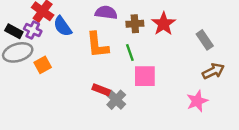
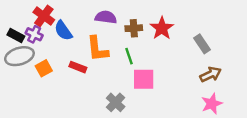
red rectangle: (101, 90) -> (78, 67), moved
pink star: (197, 101) -> (212, 104), moved

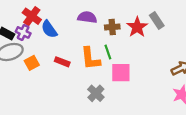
gray rectangle: (202, 44) -> (157, 20), moved
orange L-shape: (97, 49) -> (90, 59), moved

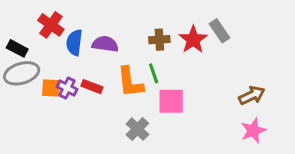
purple semicircle: (87, 17) -> (105, 44), moved
blue semicircle: (49, 29) -> (74, 43), turned 42
purple cross: (23, 32) -> (67, 88), moved
orange square: (32, 63) -> (51, 88), turned 32

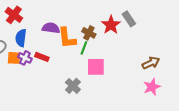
brown cross: (159, 40) -> (89, 33), moved, turned 32
blue semicircle: (74, 43) -> (21, 38), moved
green line: (154, 73) -> (84, 48), turned 40
orange L-shape: (130, 82) -> (67, 38), moved

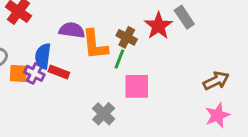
blue semicircle: (21, 38) -> (43, 56), moved

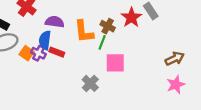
purple semicircle: (72, 30) -> (55, 22), moved
orange square: (18, 73) -> (27, 53), turned 32

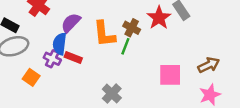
purple semicircle: (55, 22) -> (71, 23), turned -54
orange square: (27, 53) -> (31, 77), moved
pink square: (115, 63) -> (170, 75), moved

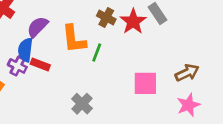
brown cross: (132, 28) -> (106, 17), moved

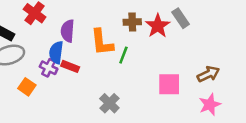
brown cross: (106, 17) -> (132, 22), turned -30
purple semicircle: (38, 27) -> (68, 31), turned -40

